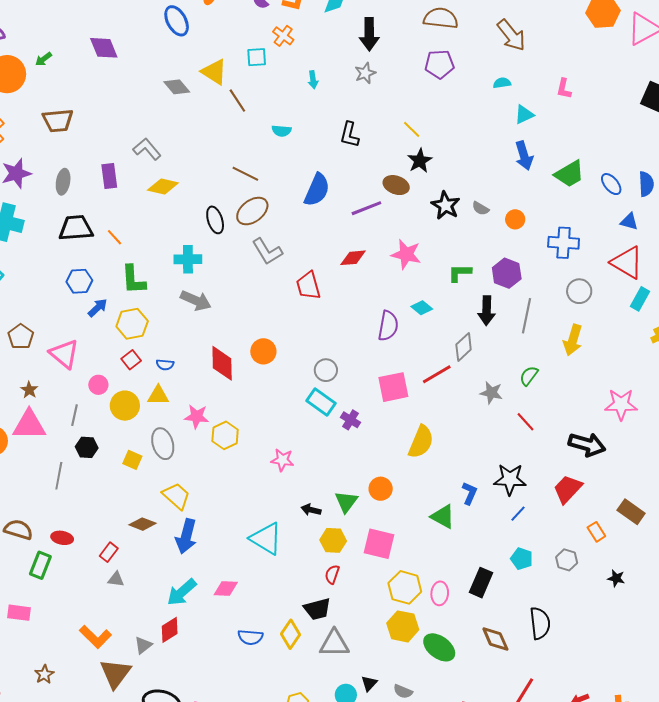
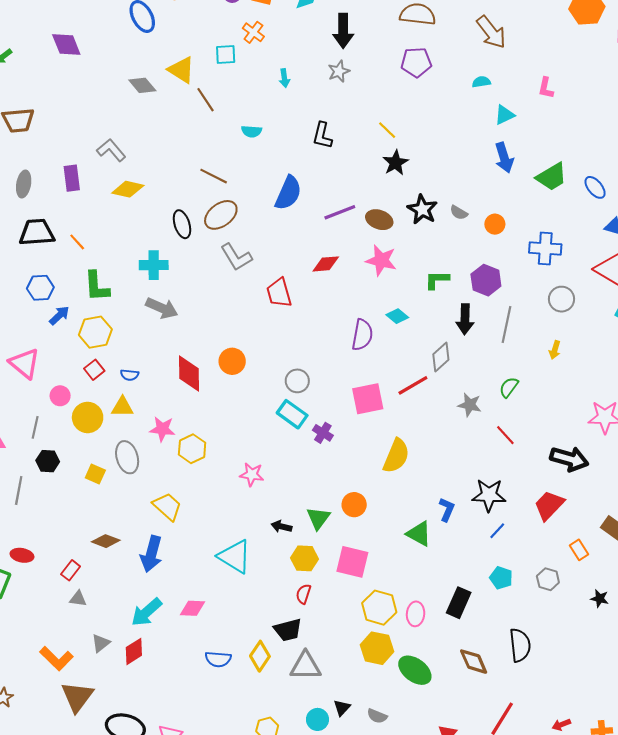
brown ellipse: (396, 185) -> (379, 220), moved
yellow arrow: (573, 340) -> (555, 350), size x0.6
yellow trapezoid: (176, 496) -> (167, 506), moved
gray triangle: (143, 645) -> (101, 643), moved

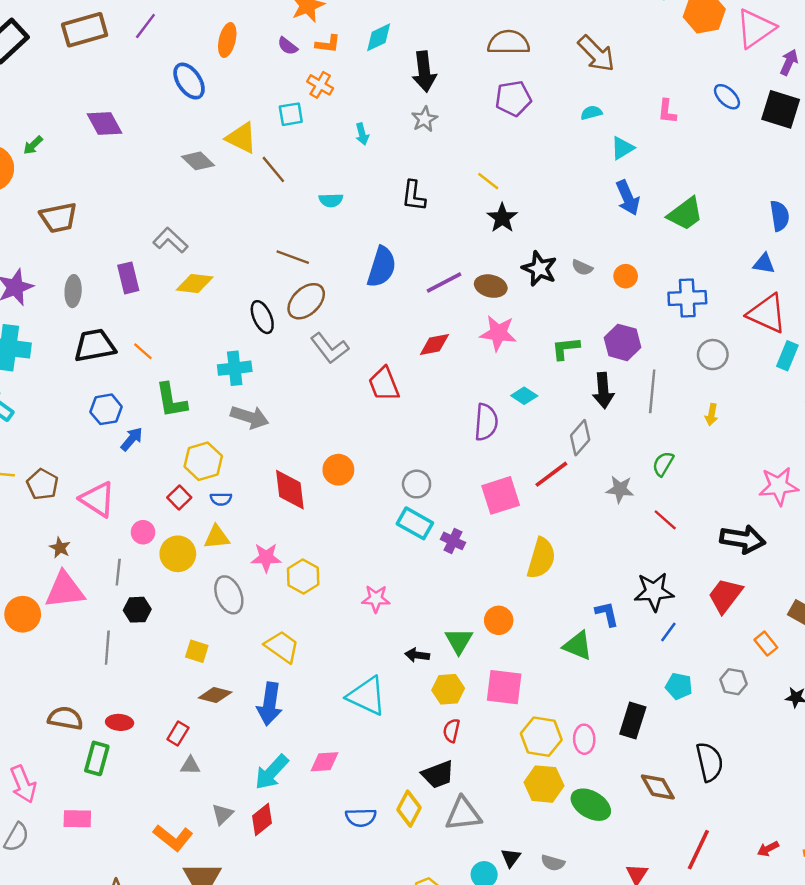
blue ellipse: (595, 187) -> (727, 97), moved
yellow hexagon: (95, 332) -> (203, 461), moved
yellow square: (95, 474) -> (197, 651), moved
blue L-shape: (447, 509) -> (607, 614), turned -30

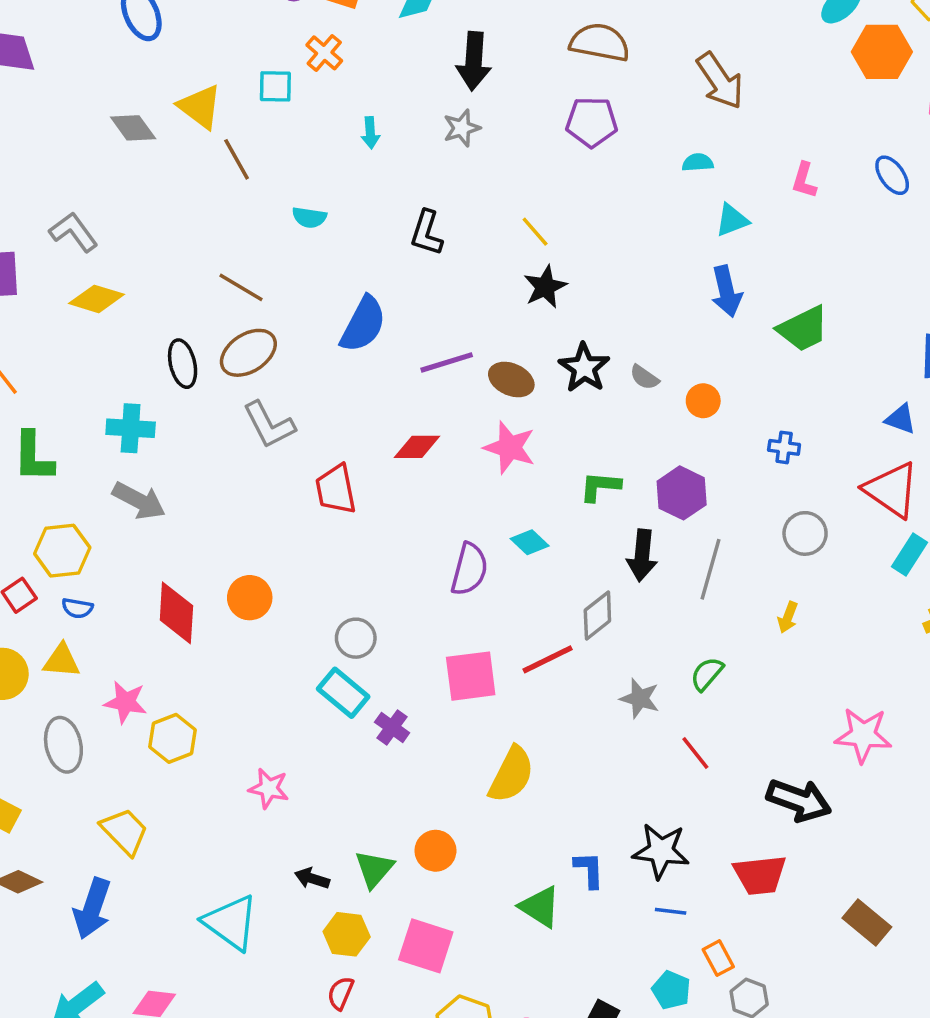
blue cross: (687, 298) -> (784, 447), size x0.6
red trapezoid: (725, 596) -> (760, 875), turned -144
blue line: (668, 632) -> (671, 911), turned 50
orange rectangle: (766, 644) -> (718, 958), moved

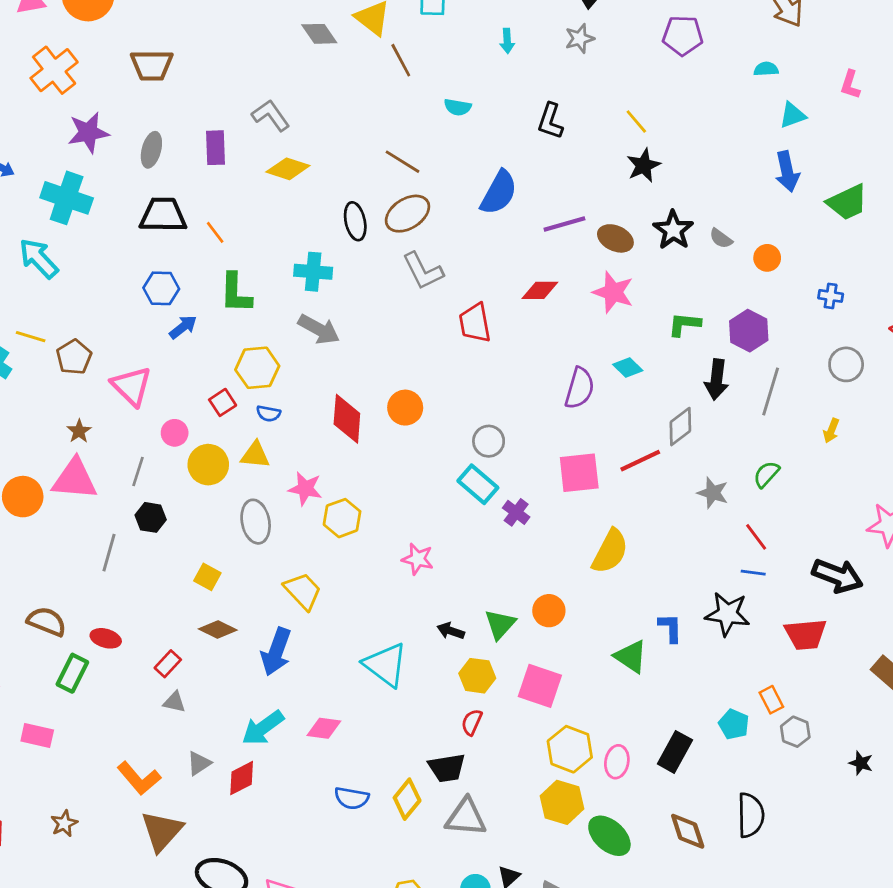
blue line: (671, 911) -> (753, 573), moved

